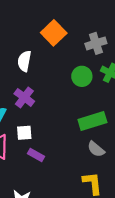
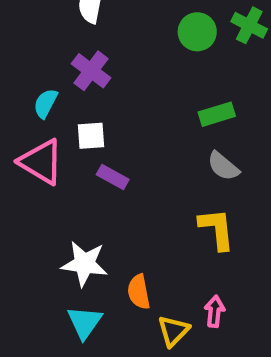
green rectangle: (92, 121) -> (217, 114), size x0.7

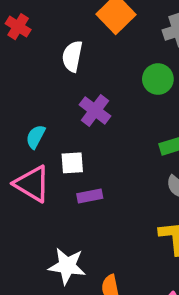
purple cross: (91, 71) -> (95, 110), moved
purple rectangle: (113, 177) -> (90, 196), turned -40

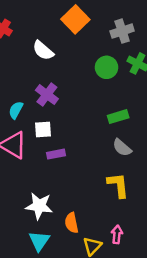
white semicircle: (72, 56) -> (43, 50), turned -60
purple cross: (95, 110) -> (47, 95), moved

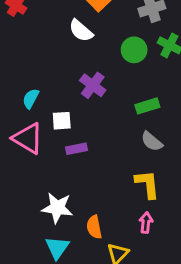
white semicircle: (43, 50) -> (81, 31), moved
purple cross: (47, 95) -> (93, 85), moved
pink arrow: (117, 234) -> (146, 223), moved

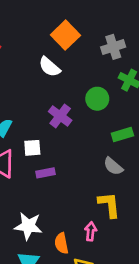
green circle: (134, 50) -> (97, 99), moved
green rectangle: (147, 106) -> (122, 135), moved
pink arrow: (146, 223) -> (91, 231), moved

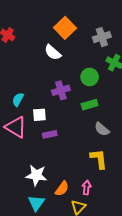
purple cross: (60, 116) -> (61, 90), turned 36
green rectangle: (122, 135) -> (90, 105), moved
pink arrow: (91, 231) -> (87, 188), moved
orange semicircle: (61, 243) -> (62, 189), turned -133

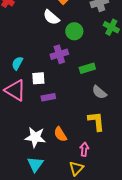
green circle: (90, 77) -> (74, 31), moved
orange semicircle: (62, 189) -> (60, 134), moved, turned 112

